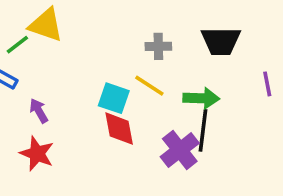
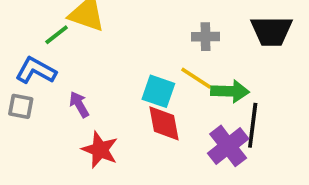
green arrow: (201, 98) -> (230, 91), moved
red star: (37, 154) -> (100, 150), moved

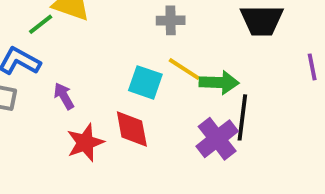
gray cross: (206, 37) -> (171, 20), moved
red diamond: (164, 123) -> (132, 129), moved
red star: (100, 150) -> (85, 143), turned 30

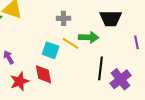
green arrow: (219, 82) -> (89, 37), moved
purple cross: (217, 139) -> (121, 79), moved

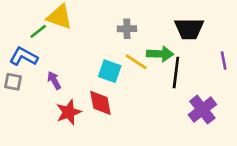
black line: (101, 68) -> (176, 72), moved

